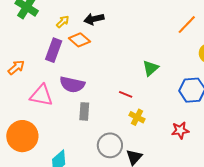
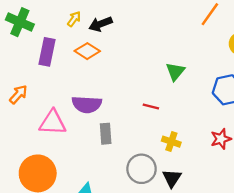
yellow arrow: (63, 22) -> (74, 19), moved
purple rectangle: (54, 50) -> (47, 52), moved
yellow cross: (137, 117) -> (171, 142), moved

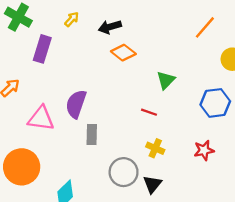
black arrow: (101, 24) -> (110, 27), moved
orange diamond: (87, 51) -> (123, 53), moved
purple semicircle: (87, 104) -> (76, 104), turned 100
red line: (151, 106) -> (149, 112), moved

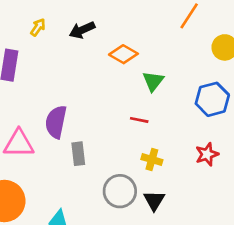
orange diamond: (123, 53) -> (123, 54), moved

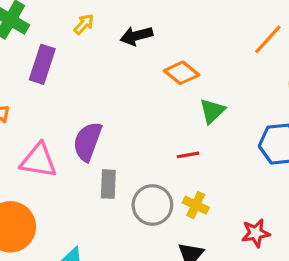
red line: (139, 120) -> (188, 155), turned -30
red star: (207, 154) -> (256, 233), moved
gray circle: (120, 191) -> (152, 205), moved

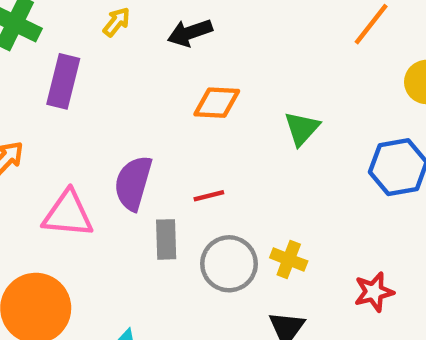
orange diamond: (182, 73) -> (217, 103), moved, turned -32
red line: (188, 155) -> (209, 196), moved

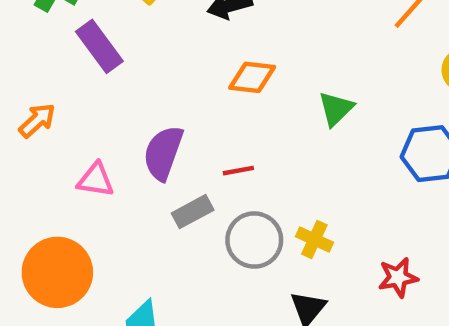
purple rectangle: (63, 81) -> (99, 46), turned -54
pink triangle: (68, 214) -> (96, 180), size x0.7
gray rectangle: (166, 239) -> (193, 212), turned 60

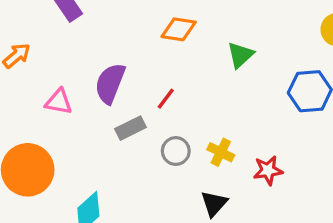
red line: (238, 171) -> (166, 99), turned -45
gray circle: (254, 240) -> (176, 151), size x0.7
red star: (398, 277) -> (268, 170), moved

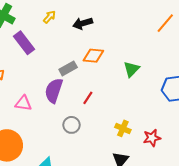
gray rectangle: (130, 128) -> (68, 68), moved
gray circle: (176, 151) -> (72, 125), moved

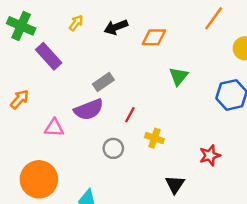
orange diamond: (93, 56) -> (154, 37), moved
purple semicircle: (54, 90) -> (89, 110), turned -125
yellow cross: (123, 128) -> (154, 138), moved

